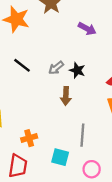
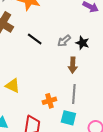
gray line: (82, 135) -> (74, 94), moved
orange cross: (29, 138) -> (49, 101), moved

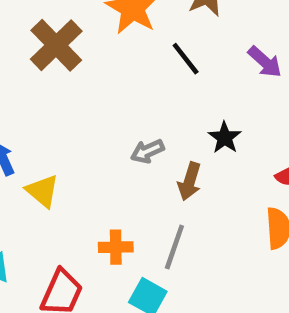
black line: (35, 39) -> (186, 59), moved
gray arrow: (64, 41) -> (147, 151), moved

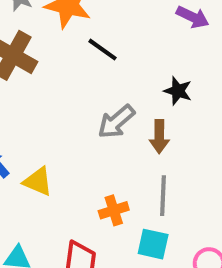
black line: (186, 59) -> (103, 50), moved
gray arrow: (147, 151) -> (116, 122), size x1.4

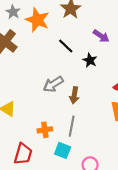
black line: (103, 50) -> (66, 46), moved
black star: (178, 91) -> (90, 60), moved

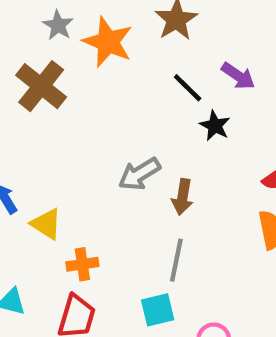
black line: (66, 46) -> (188, 88), moved
orange cross: (45, 130) -> (82, 264), moved
cyan square: (63, 150) -> (158, 310), turned -35

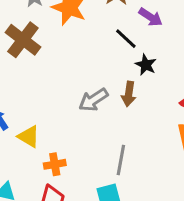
purple arrow: (238, 76) -> (151, 17), moved
brown arrow: (182, 197) -> (129, 94), moved

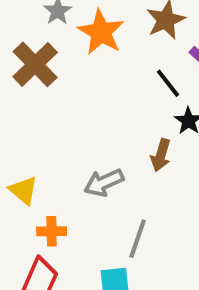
gray arrow: (93, 100) -> (104, 183), moved

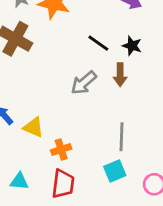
black line: (168, 83) -> (98, 43), moved
gray arrow: (104, 183) -> (84, 83), moved

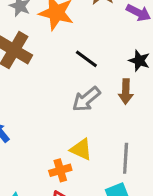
black line: (98, 43) -> (86, 59), moved
yellow triangle: (33, 127) -> (81, 149), moved

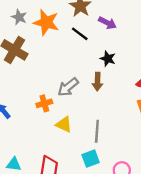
black line: (86, 59) -> (80, 34), moved
orange cross: (60, 170) -> (44, 103), moved

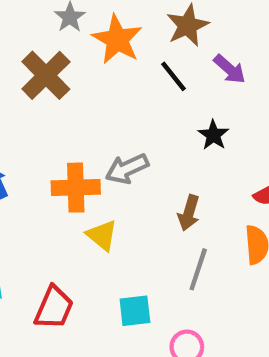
brown arrow: (97, 82) -> (189, 213), moved
orange cross: (44, 103) -> (76, 188), size x1.5
gray line: (97, 131) -> (198, 269), moved

